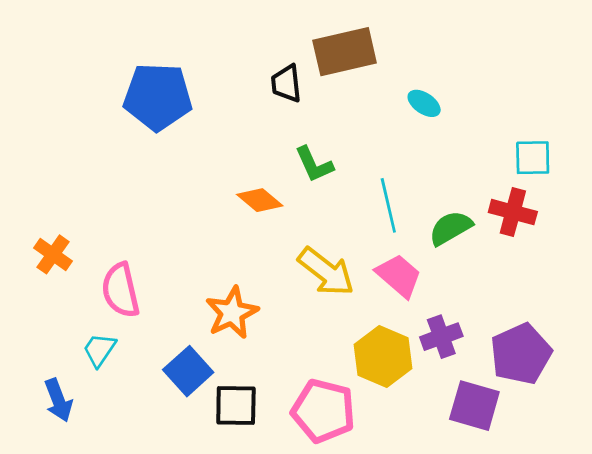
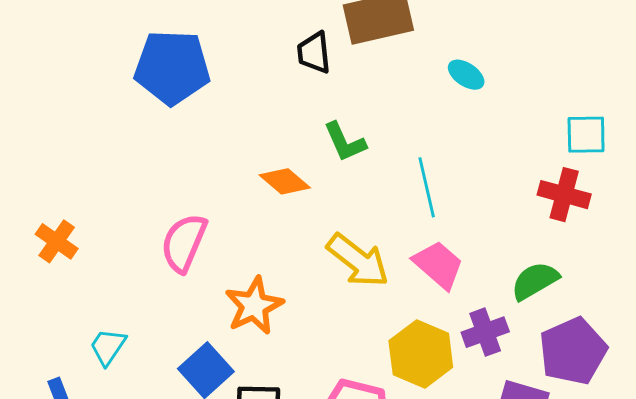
green semicircle: (451, 228) -> (535, 281), moved
pink semicircle: (121, 290) -> (184, 243), moved, turned 36

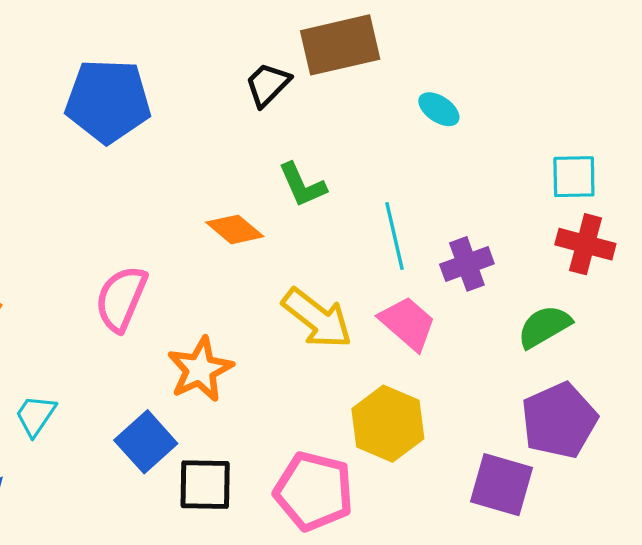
black trapezoid: (314, 53) -> (268, 84), turned 51
red cross: (564, 195) -> (585, 244), moved
green semicircle: (535, 281) -> (544, 327), moved
purple cross: (485, 332) -> (467, 264), moved

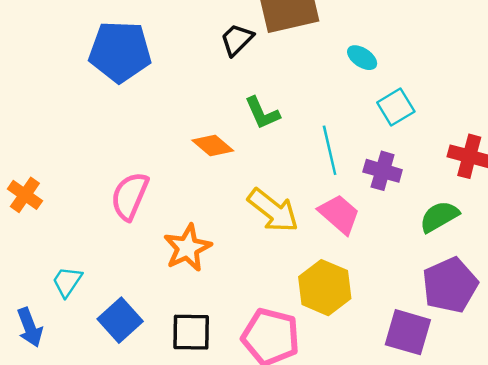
cyan square: (574, 177) -> (396, 107), moved, turned -30
purple cross: (467, 264) -> (383, 171), turned 36
blue square: (146, 442) -> (120, 320), moved

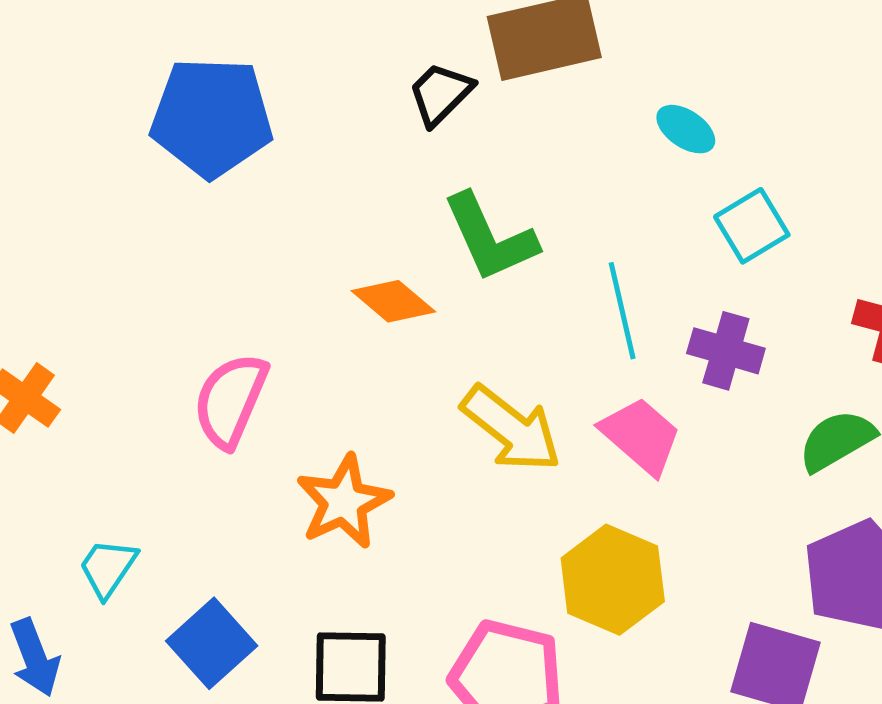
green L-shape: (262, 113) -> (490, 238), size x1.4

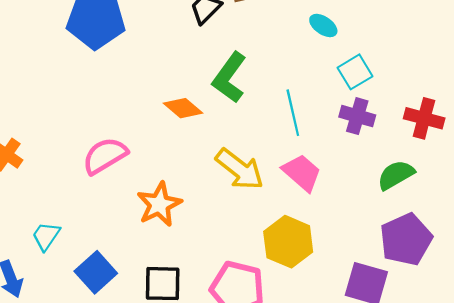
green L-shape: (490, 238) -> (229, 78), turned 60
purple cross: (726, 351) -> (357, 116), moved
pink semicircle: (230, 400) -> (105, 156), turned 36

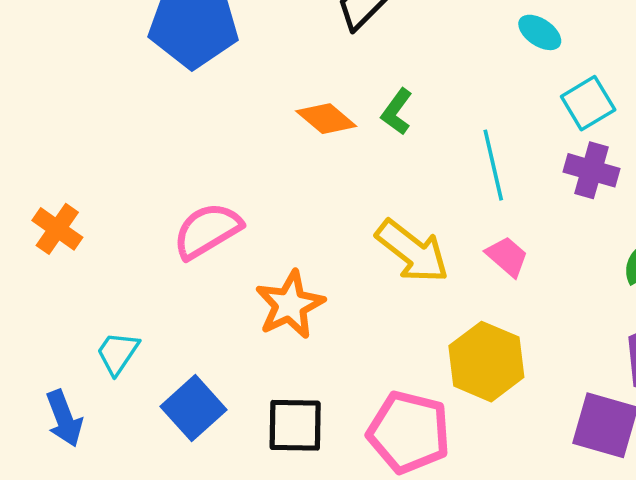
green L-shape: (229, 78) -> (397, 112), size x0.6
orange diamond: (183, 108) -> (326, 119), moved
pink trapezoid: (302, 173) -> (507, 256), size x0.7

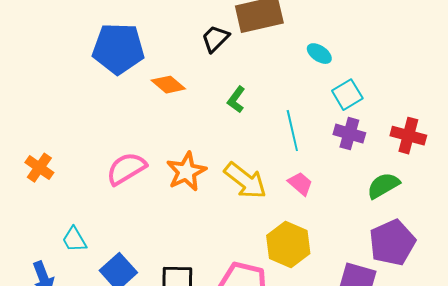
orange diamond: (326, 119) -> (168, 85), moved
orange star: (290, 305) -> (186, 172), moved
cyan trapezoid: (118, 353) -> (74, 240), turned -64

